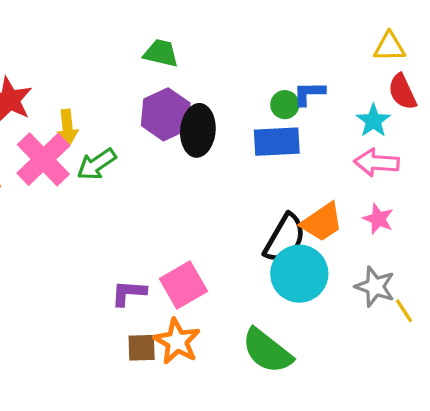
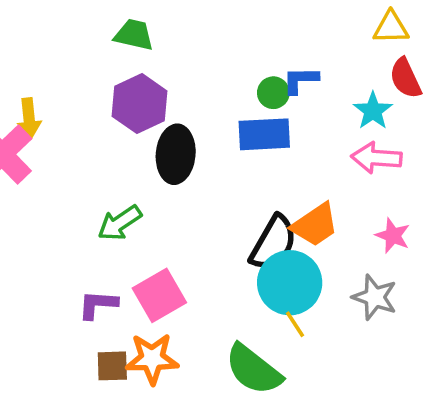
black ellipse: (198, 130) -> (176, 154), moved
green arrow: (96, 164) -> (120, 223), moved
pink star: (378, 219) -> (393, 236), moved
yellow line: (404, 311) -> (295, 324), moved
orange star: (177, 341) -> (152, 359), turned -30

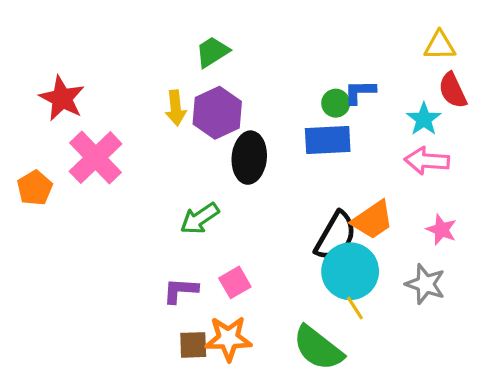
green trapezoid: (134, 35) -> (212, 52), turned -45
yellow arrow: (29, 118) -> (176, 108), moved
pink square: (159, 295) -> (235, 282), size x0.7

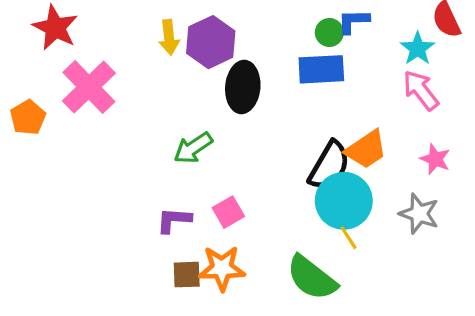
pink arrow: (427, 161) -> (421, 90), turned 48

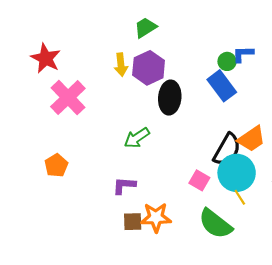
blue rectangle: (321, 69) -> (222, 86), turned 56
orange pentagon: (28, 117) -> (56, 165), moved
pink square: (228, 212) -> (199, 180), moved, turned -30

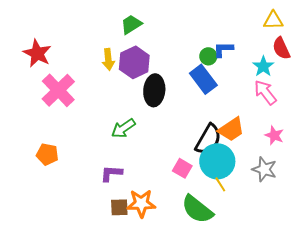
orange pentagon: (56, 165) -> (47, 154), turned -30

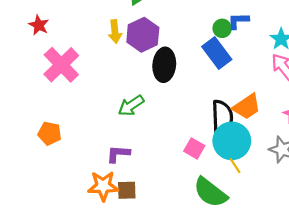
red star: (37, 53) -> (39, 25), size x0.7
black semicircle: (208, 139) -> (222, 117), turned -32
orange star: (141, 203) -> (103, 186), moved

